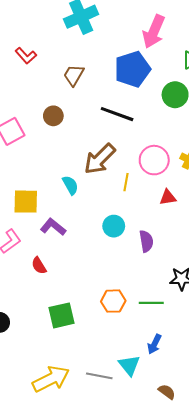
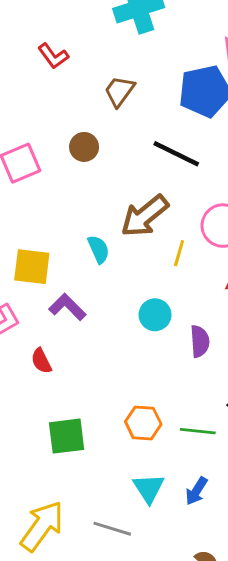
cyan triangle: (129, 365) -> (149, 488), moved
yellow arrow: (51, 379) -> (42, 526), turned -33

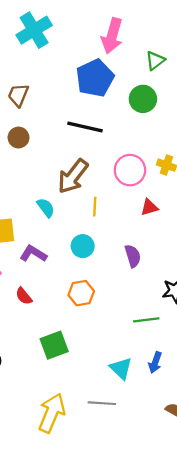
brown trapezoid: (119, 91) -> (18, 95), moved
yellow line: (179, 253) -> (95, 207), moved
cyan circle: (155, 315) -> (83, 246), moved
orange hexagon: (143, 423) -> (81, 293), moved

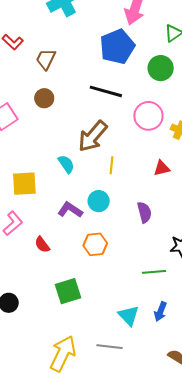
pink circle: (130, 170) -> (148, 116), moved
purple L-shape: (33, 254) -> (70, 210), moved

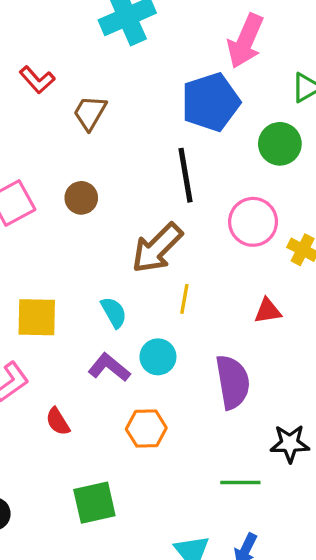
black line: (106, 91) -> (185, 175), turned 60
brown circle: (44, 98) -> (81, 198), moved
cyan semicircle: (66, 164) -> (114, 312), moved
purple semicircle: (144, 212) -> (233, 382), size x1.5

